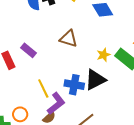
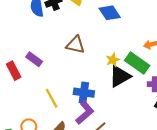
black triangle: (95, 80) -> (120, 76), moved
purple L-shape: (56, 104) -> (85, 113), moved

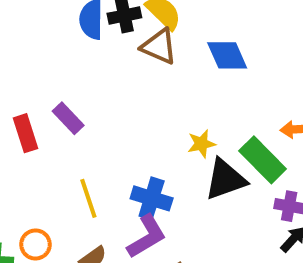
brown triangle: (75, 45) -> (159, 47), moved
yellow star: (113, 60) -> (201, 144), moved

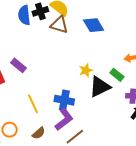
green rectangle: (263, 160) -> (117, 75), size x0.6

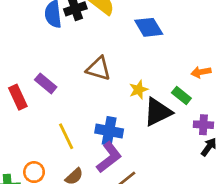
brown triangle: (59, 25) -> (98, 69), moved

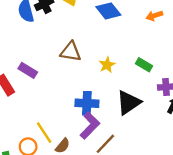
orange arrow: (201, 72) -> (154, 16), moved
black triangle: (158, 112) -> (129, 103), moved
yellow line: (66, 136) -> (44, 133), moved

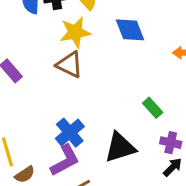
yellow star: (107, 65) -> (75, 32), moved, size x1.5
blue cross: (87, 103) -> (70, 133), turned 30

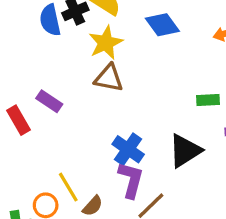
green rectangle: (153, 108) -> (208, 100), turned -36
purple L-shape: (65, 160) -> (131, 180), turned -32

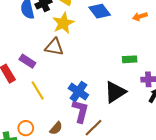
brown triangle: (109, 78) -> (54, 47), moved
yellow line: (68, 187) -> (38, 90), moved

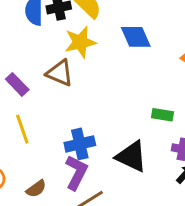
blue cross: (78, 92) -> (80, 144), turned 30
black triangle: (115, 92) -> (131, 156), turned 45

